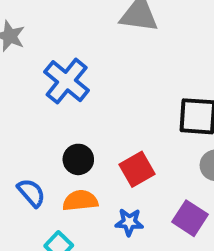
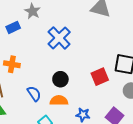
red square: (137, 169) -> (100, 77), moved

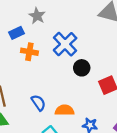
orange cross: (12, 64) -> (29, 52), moved
black circle: (60, 79) -> (82, 68), moved

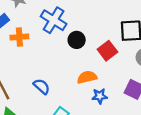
orange semicircle: (65, 110) -> (87, 77), moved

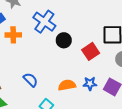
orange semicircle: (87, 77) -> (67, 85), moved
blue star: (100, 96) -> (90, 84), moved

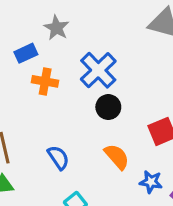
black circle: (64, 40) -> (108, 107), moved
orange semicircle: (67, 85) -> (117, 157), moved, turned 48

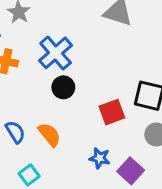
orange semicircle: (117, 157) -> (49, 135), moved

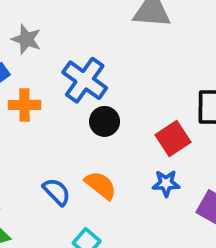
blue star: (100, 158) -> (166, 183), moved

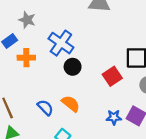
blue star: (166, 183) -> (114, 117), moved

